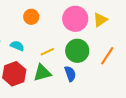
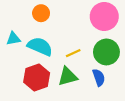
orange circle: (31, 17) -> (41, 13), moved
cyan semicircle: (17, 46) -> (40, 46), size x1.6

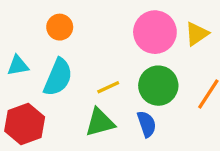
cyan semicircle: (40, 46) -> (58, 77), turned 90
red hexagon: (37, 77) -> (25, 124), moved

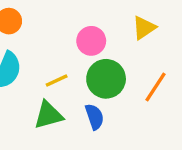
pink circle: (155, 32) -> (91, 41), moved, size x0.7

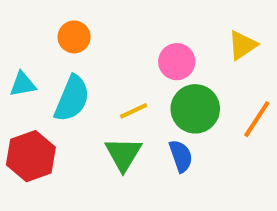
green triangle: (48, 115) -> (123, 154), turned -44

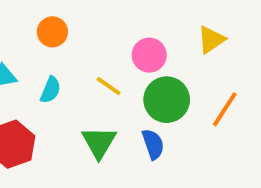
cyan semicircle: (72, 99) -> (50, 90), size x0.6
yellow line: (134, 111) -> (109, 86), moved, turned 60

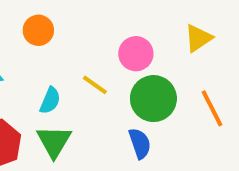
cyan semicircle: (50, 90) -> (50, 100), moved
orange line: (225, 109) -> (212, 108), turned -60
green triangle: (99, 142) -> (54, 141), moved

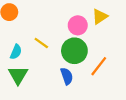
pink circle: (136, 54) -> (78, 25), moved
orange line: (212, 108) -> (99, 66), moved, turned 65

